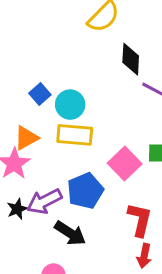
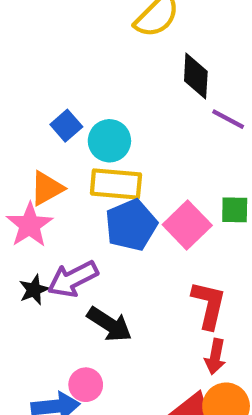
blue pentagon: (85, 191) -> (131, 225), moved

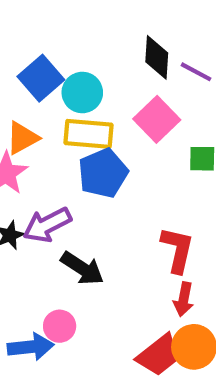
black diamond: (196, 76) -> (157, 57), moved
blue square: (66, 126) -> (41, 78), size x1.5
pink square: (187, 225) -> (157, 119), moved

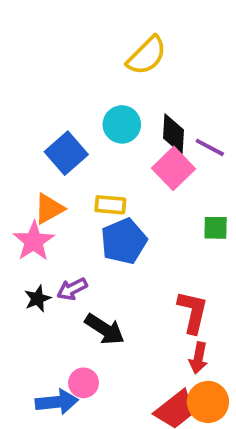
cyan circle: (82, 93) -> (122, 124), moved
pink square: (157, 119) -> (173, 168), moved
yellow rectangle: (88, 134) -> (110, 205), size x0.7
purple arrow: (47, 225) -> (72, 289), size x0.7

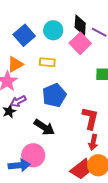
cyan circle: (122, 124) -> (53, 30), moved
blue pentagon: (124, 241) -> (54, 95), moved
purple arrow: (72, 289) -> (18, 101), moved
pink circle: (84, 383) -> (33, 155), size x1.5

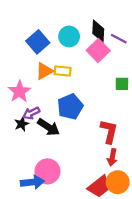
orange triangle: (15, 64) -> (44, 71), moved
black arrow: (44, 127) -> (49, 127), moved

